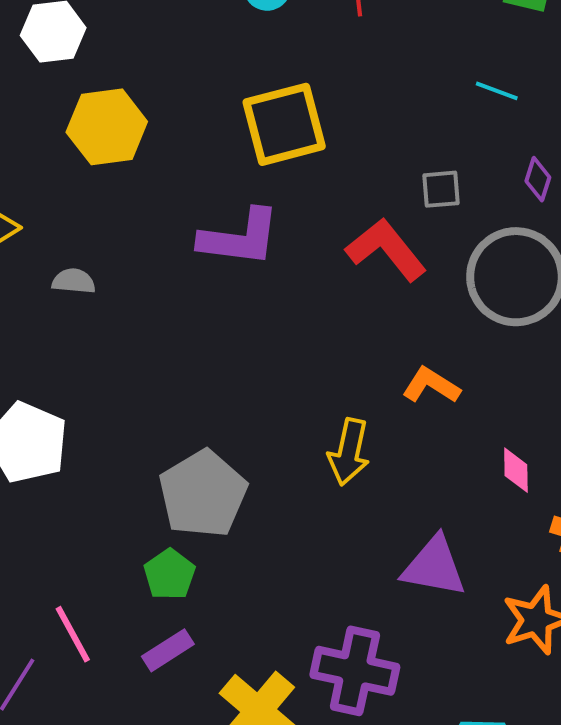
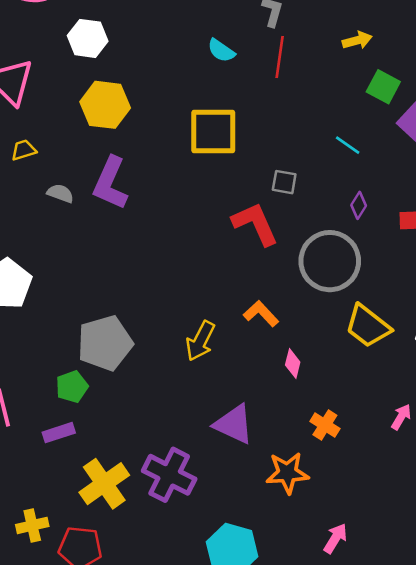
gray square: (441, 189) -> (284, 182), moved
purple L-shape: (240, 238) -> (110, 183), moved, turned 92
pink diamond: (516, 470) -> (293, 364), moved

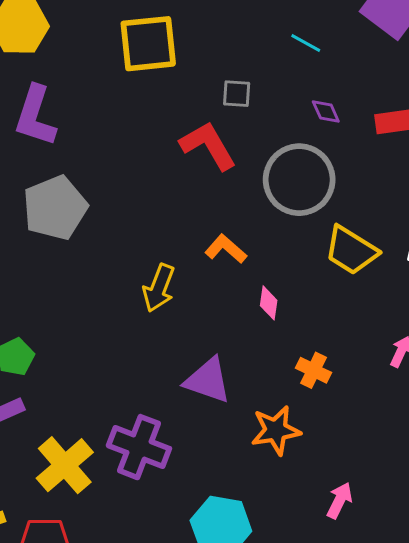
purple diamond: (359, 205) -> (326, 111), turned -50
gray pentagon: (105, 343) -> (55, 208), moved

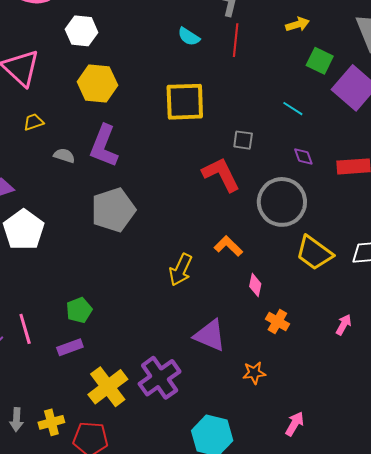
orange cross: (314, 370) -> (277, 321), moved
orange star: (276, 430) -> (254, 373), size x0.7
purple cross: (139, 447) -> (160, 378), turned 30

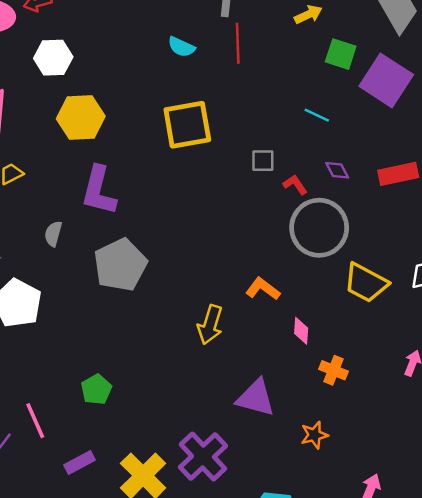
gray semicircle: (64, 156) -> (53, 234), moved, turned -85
red L-shape: (221, 174) -> (295, 185), moved, size x0.5
purple rectangle: (70, 347) -> (80, 463), moved

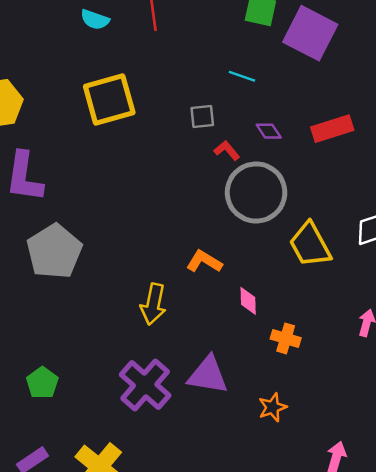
gray square: (263, 161) -> (202, 117), moved
yellow trapezoid: (366, 283) -> (310, 245), turned 39
purple cross: (203, 457) -> (145, 385), moved

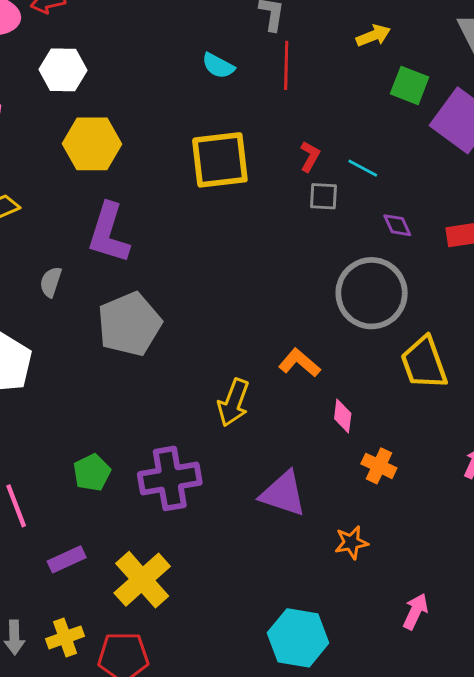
cyan line: (242, 76) -> (363, 168), moved
red L-shape: (227, 150) -> (310, 156), moved, turned 60
purple cross: (145, 385) -> (170, 478), moved, turned 30

